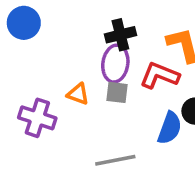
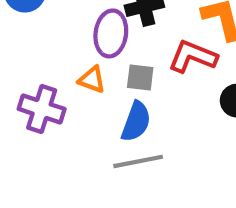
purple ellipse: (115, 64) -> (111, 33), moved
blue semicircle: (170, 128) -> (136, 122), moved

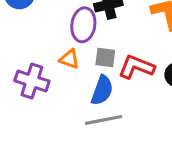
red L-shape: (193, 57) -> (136, 67), moved

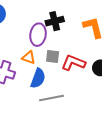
blue semicircle: (102, 90) -> (38, 78), moved

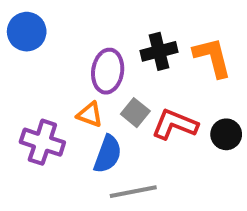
black cross: (55, 21) -> (159, 51), moved
gray square: (53, 56) -> (135, 113), turned 32

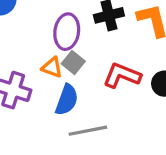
gray square: (135, 113) -> (73, 62), moved

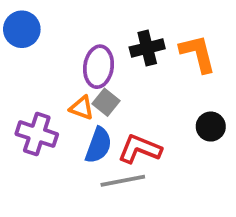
red L-shape: (122, 75) -> (140, 149), moved

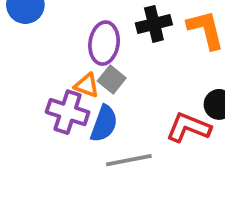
purple cross: (37, 134) -> (68, 112), moved
red L-shape: (140, 149) -> (188, 127), moved

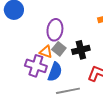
black cross: (154, 24) -> (81, 50), moved

